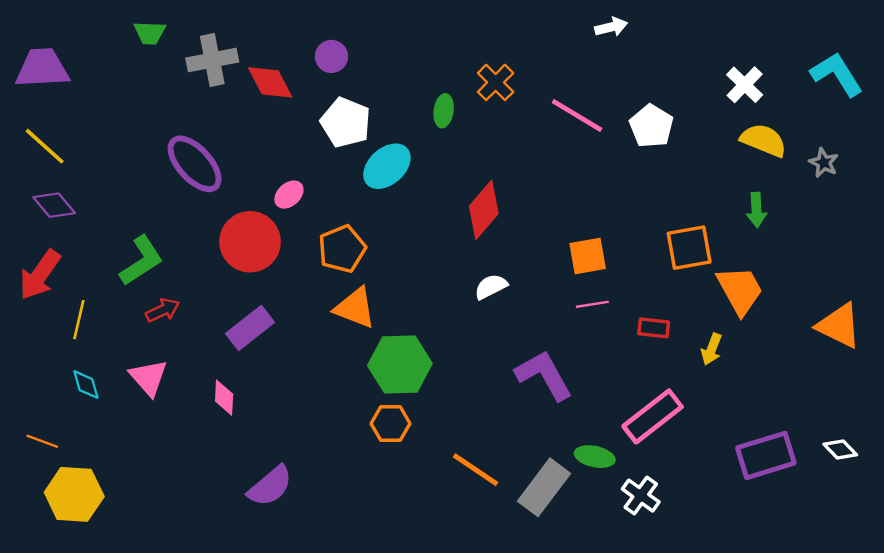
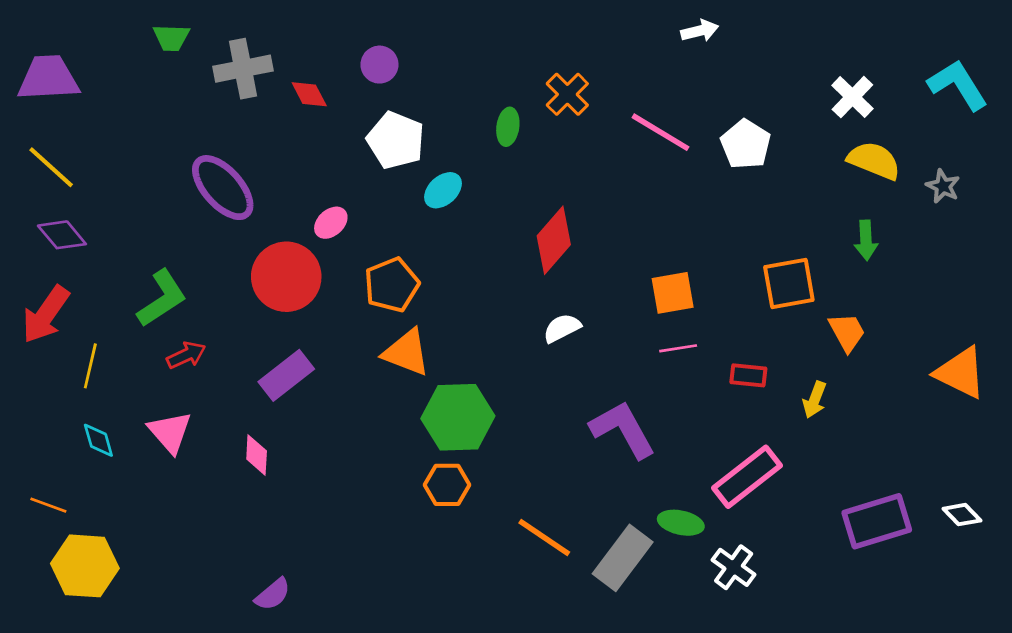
red diamond: (270, 82) -> (309, 94), size x0.7
cyan ellipse: (387, 166) -> (443, 190), size x0.7
orange trapezoid: (740, 290) -> (847, 332), size x0.7
purple semicircle: (270, 486) -> (273, 594), moved, size x0.7

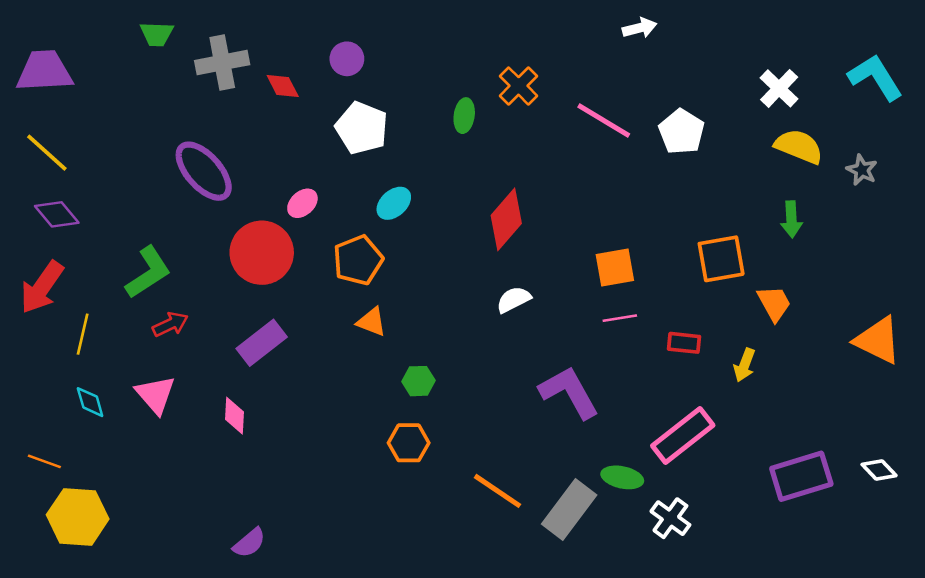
cyan ellipse: (443, 190) -> (394, 203), moved
orange triangle: (407, 352) -> (372, 322), size x0.7
green hexagon: (458, 417) -> (419, 381), size x0.5

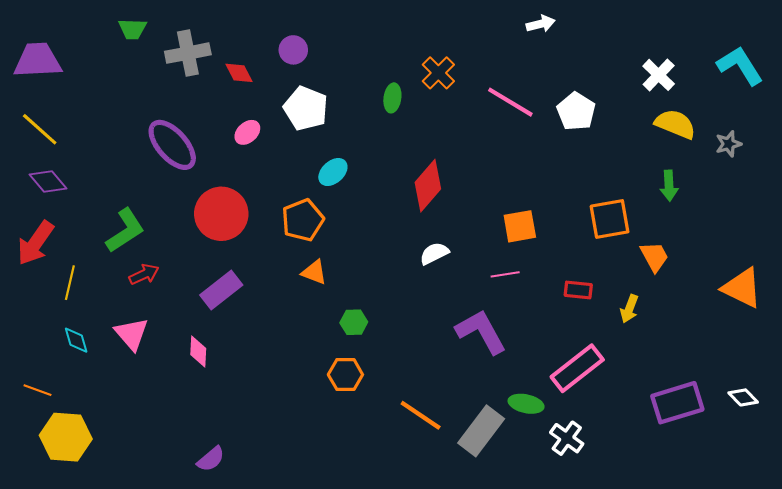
gray star: (862, 170) -> (729, 144), turned 30
pink ellipse: (302, 203) -> (247, 132), moved
pink line: (620, 318) -> (505, 274), moved

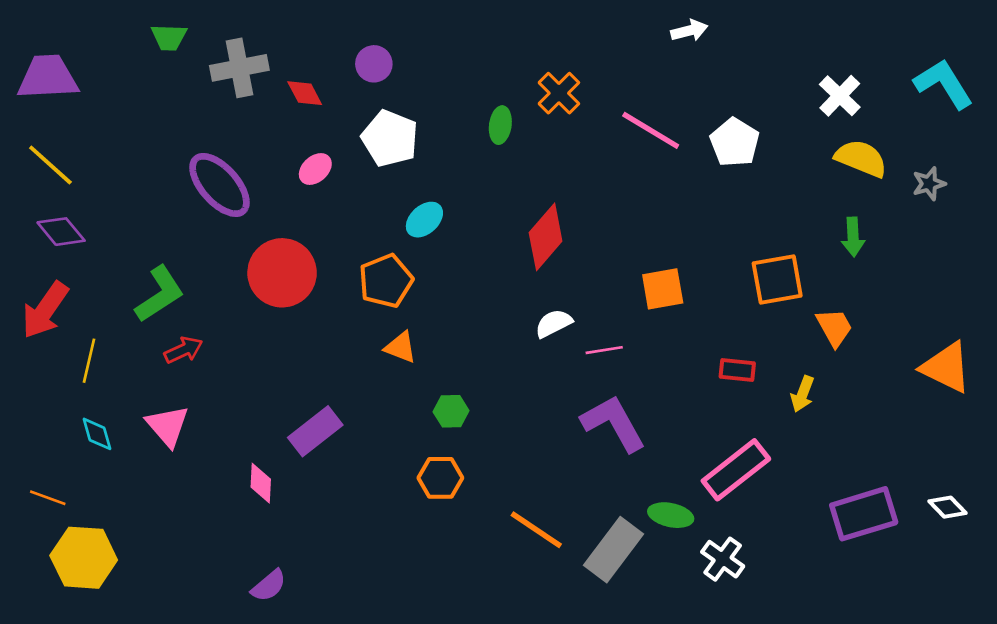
pink line: (505, 274) -> (604, 350), moved
purple rectangle: (221, 290) -> (315, 431), moved
pink diamond: (198, 352) -> (261, 483), moved

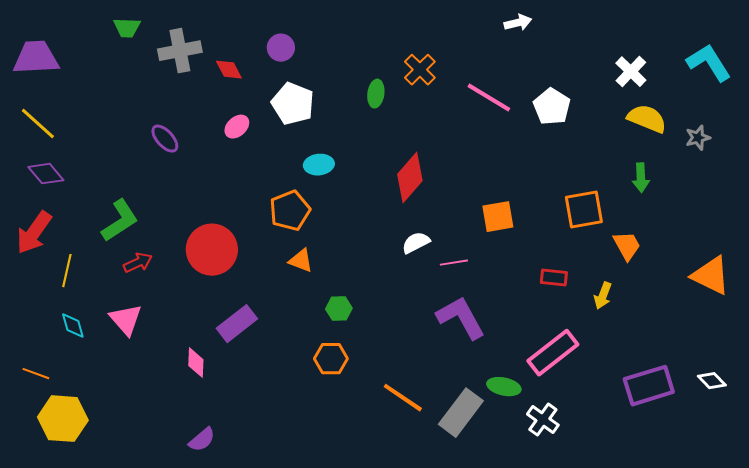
purple ellipse: (219, 185) -> (165, 139), size x0.6
cyan ellipse: (424, 220) -> (319, 165), turned 36
red circle: (282, 273) -> (212, 250), moved

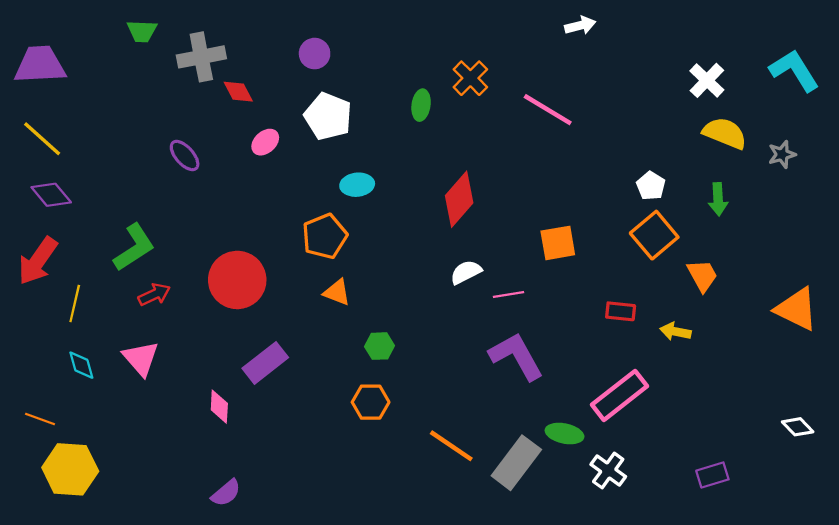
red diamond: (229, 70) -> (238, 92), moved
white pentagon: (552, 107) -> (651, 186), moved, size x0.7
orange square: (584, 210) -> (654, 235), turned -30
yellow arrow: (603, 296) -> (675, 332), turned 80
purple rectangle: (649, 386) -> (712, 475), moved, size x0.6

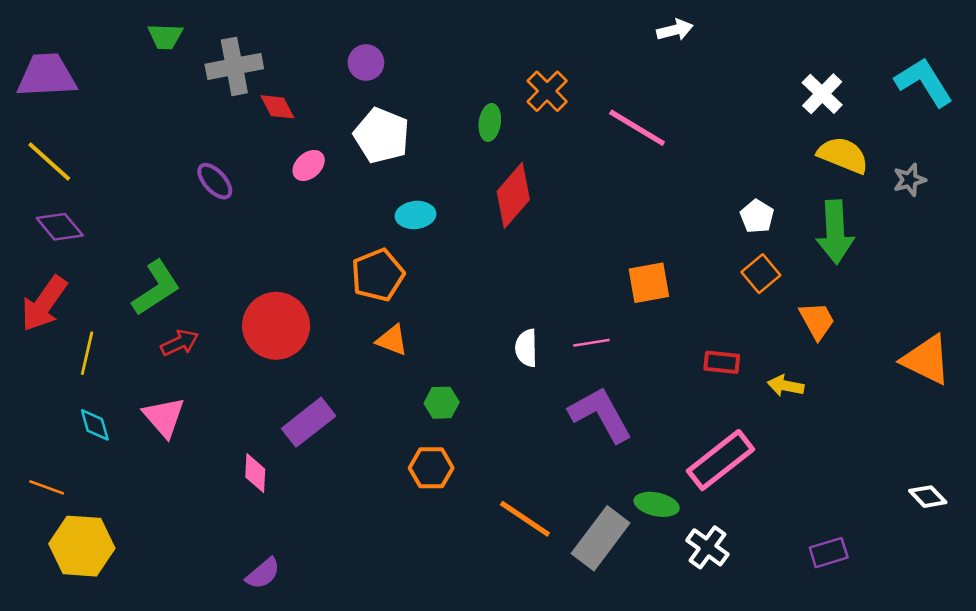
red diamond: (459, 199) -> (513, 195), moved
green arrow: (718, 199) -> (835, 232), size x1.6
orange square: (654, 235) -> (761, 274), size x0.7
white semicircle: (466, 272) -> (526, 348), moved, turned -64

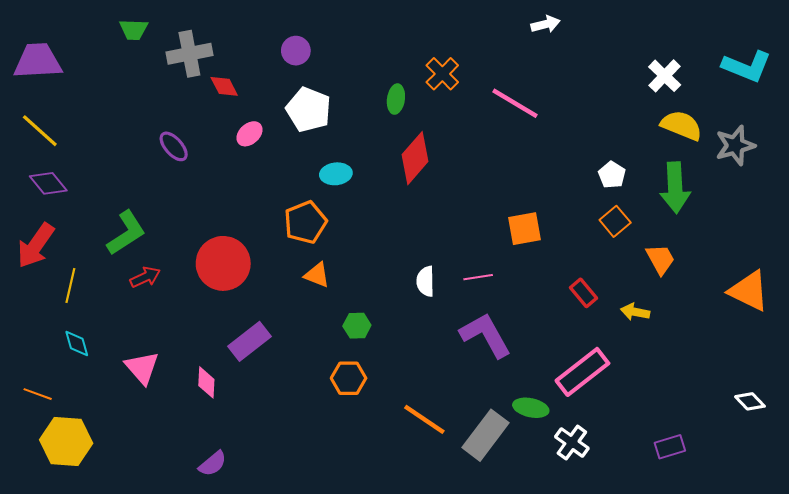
cyan L-shape: (924, 82) -> (747, 66), turned 144
gray star: (909, 180) -> (735, 145), size x1.5
red rectangle: (722, 362) -> (583, 293), turned 44
pink triangle: (164, 417) -> (142, 368), moved

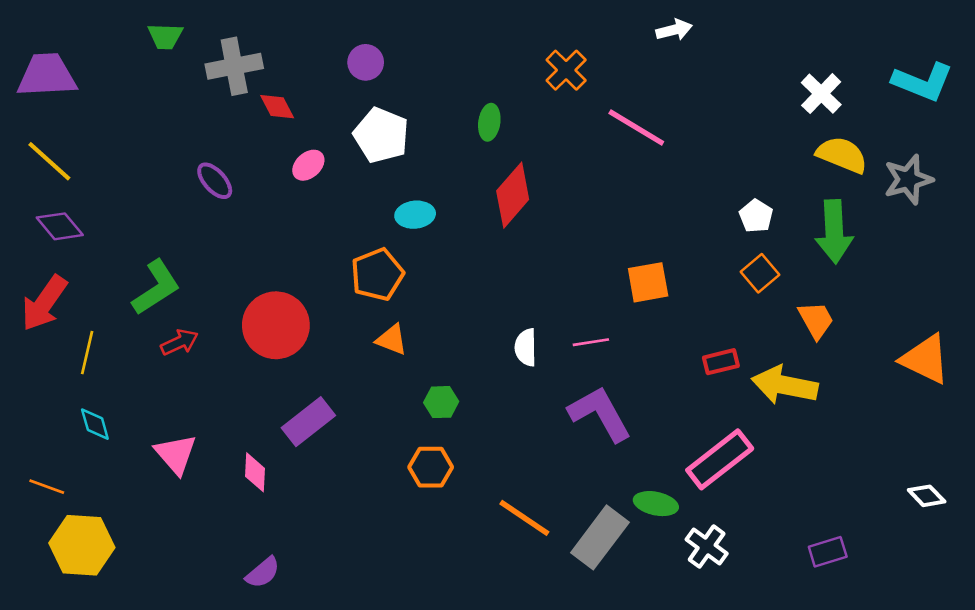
orange cross: (442, 74) -> (566, 70), moved
red rectangle: (583, 293) -> (721, 362), turned -64
yellow arrow: (635, 312) -> (785, 385), size x1.8

